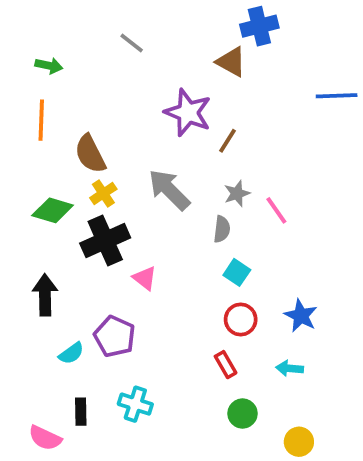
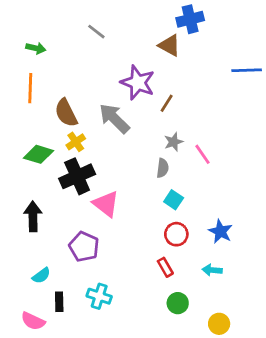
gray arrow: (169, 190) -> (114, 118), moved
pink triangle: (145, 278) -> (106, 204), size x1.5
cyan semicircle: (71, 353) -> (41, 276), moved

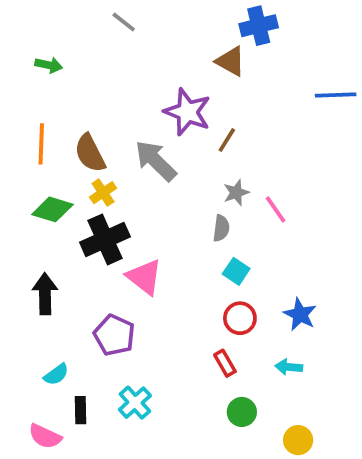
gray line: (96, 32) -> (124, 22), moved
orange line: (30, 88) -> (41, 144), moved
cyan cross: (99, 296) -> (135, 403), turned 30

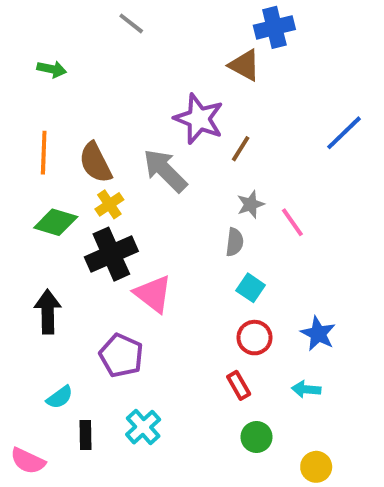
blue line: (336, 95) -> (344, 133), moved, turned -42
pink semicircle: (45, 436) -> (28, 461), moved

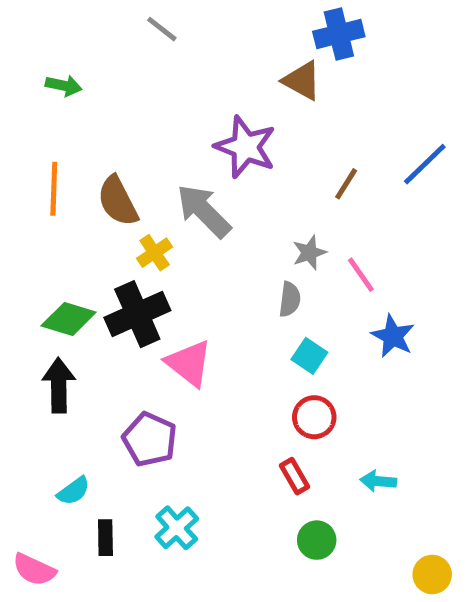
brown line: (241, 149) -> (346, 184), moved
yellow cross: (109, 204) -> (155, 253), moved
green diamond: (56, 222) -> (69, 319), moved
blue star: (318, 334) -> (393, 336), moved
yellow circle: (316, 467) -> (432, 574), moved

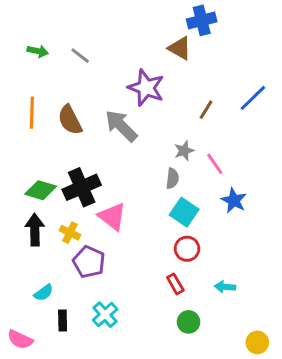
gray line: (162, 29) -> (80, 56), moved
yellow cross: (155, 253) -> (70, 233), moved, turned -30
cyan square: (309, 356) -> (184, 212), size x1.4

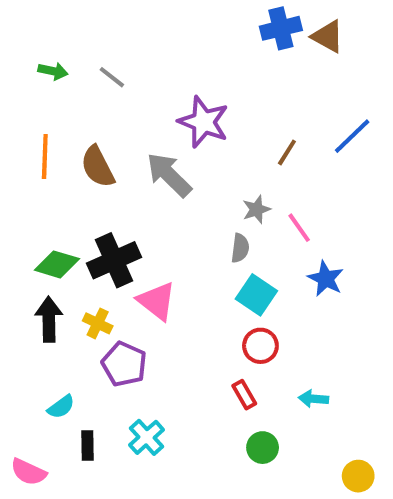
brown triangle: (180, 48) -> (328, 36), moved

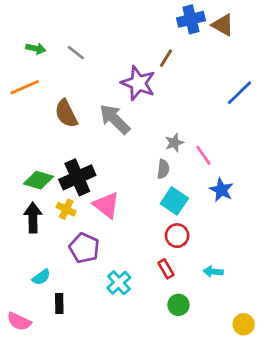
brown line: (287, 152) -> (166, 58), moved
orange line: (45, 157) -> (25, 87), moved, turned 64
yellow cross: (98, 323) -> (66, 209), moved
cyan cross: (147, 437) -> (119, 283), moved

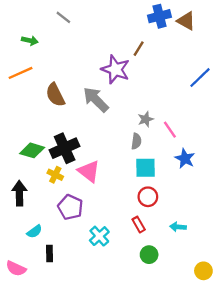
gray line: (76, 53) -> (63, 17), moved
cyan square: (174, 201) -> (146, 168), turned -35
black arrow: (33, 218) -> (19, 193), moved

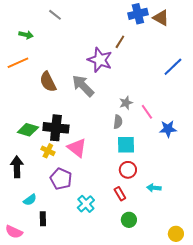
black cross: (65, 148) -> (56, 128), turned 30
blue star: (185, 159) -> (168, 129), moved, turned -30
cyan arrow: (178, 227) -> (154, 188), moved

